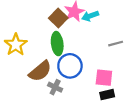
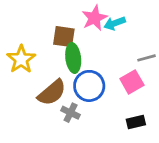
brown square: (58, 18) -> (64, 37), moved, turned -36
pink square: (104, 78) -> (132, 82), moved, turned -36

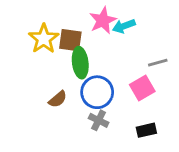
yellow star: (21, 59) -> (44, 39), moved
brown semicircle: (52, 93) -> (58, 99), size x0.6
gray cross: (71, 113) -> (99, 120), moved

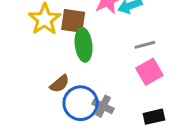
gray line: (158, 63) -> (145, 45), moved
blue circle: (97, 92) -> (81, 103), moved

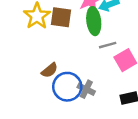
green ellipse: (84, 45) -> (94, 21), moved
gray line: (145, 45) -> (108, 45), moved

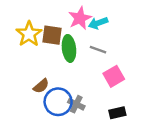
green ellipse: (94, 21) -> (69, 48), moved
gray line: (108, 45) -> (98, 50), moved, turned 35

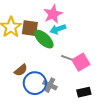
cyan arrow: (98, 23) -> (58, 29), moved
green ellipse: (69, 48) -> (44, 39), turned -40
gray line: (98, 50) -> (68, 58), moved

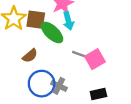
cyan arrow: (58, 29) -> (68, 21), turned -84
brown semicircle: (21, 70) -> (30, 56), moved

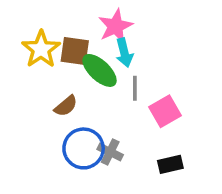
gray line: (80, 55) -> (135, 88), moved, turned 70

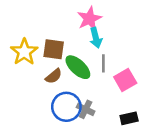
yellow star: (41, 49) -> (24, 52), moved
brown square: (75, 51) -> (54, 49), moved
green ellipse: (99, 70) -> (78, 67), moved

